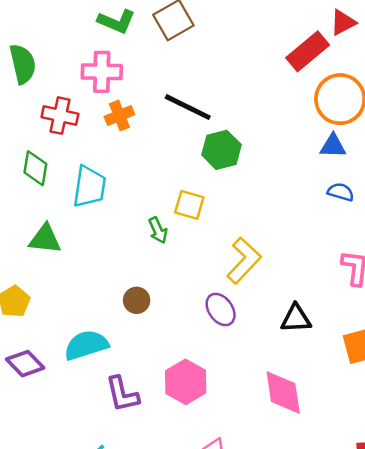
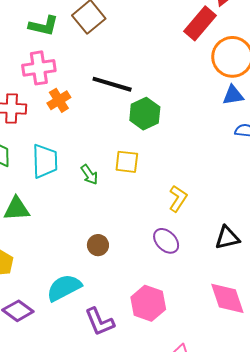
green arrow: (158, 230) -> (89, 175), moved
yellow L-shape: (244, 260) -> (178, 199), size x0.7

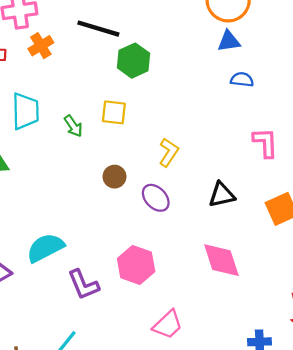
brown circle: (98, 245) -> (114, 177), moved

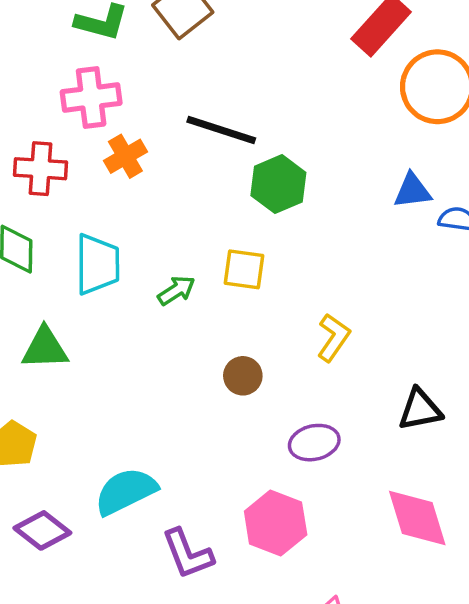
blue triangle: (229, 41) -> (413, 191), moved
green arrow: (73, 126) -> (176, 290), turned -90
purple ellipse: (156, 198) -> (314, 443), moved, turned -60

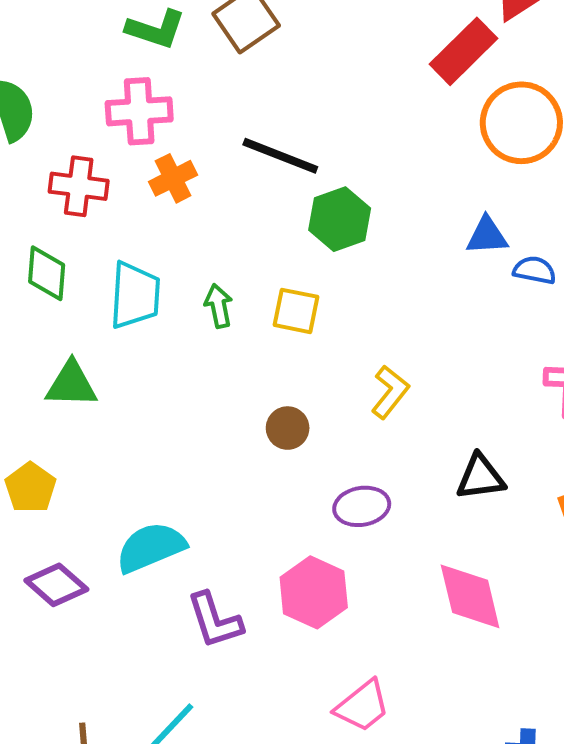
green arrow: (176, 290) -> (219, 306), moved, turned -72

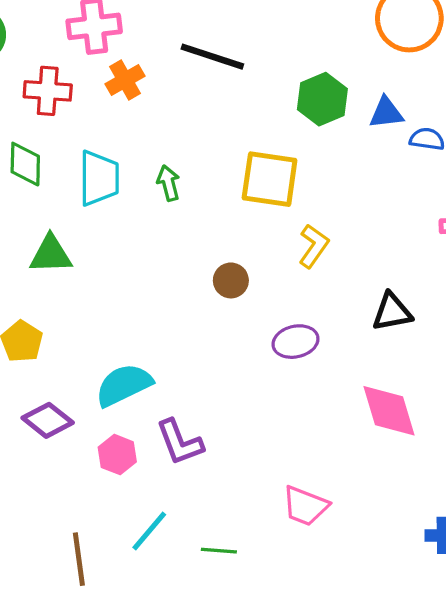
green hexagon: (340, 219) -> (322, 99), moved
yellow square: (296, 311) -> (270, 179), moved, size x1.5
pink hexagon: (314, 592) -> (117, 455), moved, size x0.7
pink trapezoid: (362, 706) -> (305, 506), turned 63

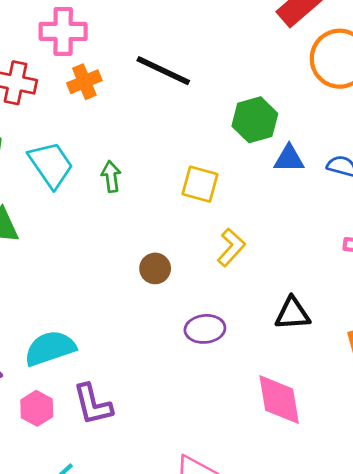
blue triangle: (386, 113) -> (289, 159), moved
cyan trapezoid: (99, 178) -> (51, 165), turned -42
yellow square: (270, 179) -> (200, 184), size x0.7

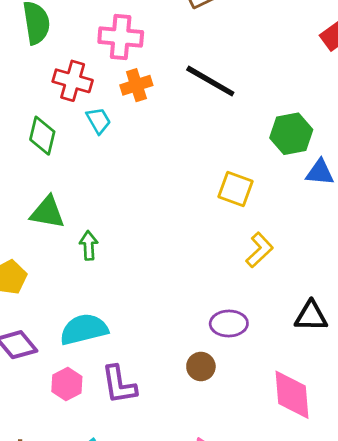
cyan trapezoid: (51, 165) -> (98, 121), moved, size x0.6
green arrow: (111, 176) -> (89, 245), moved
brown circle: (155, 268) -> (201, 366), moved

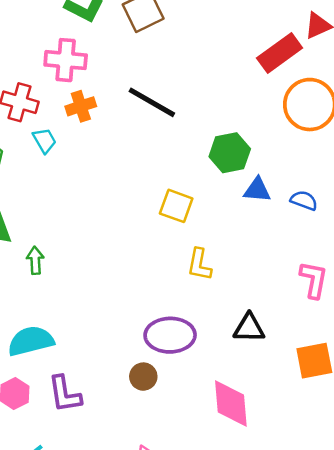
yellow L-shape: (259, 250) -> (199, 265), turned 144
purple ellipse: (229, 324) -> (170, 335), size x1.4

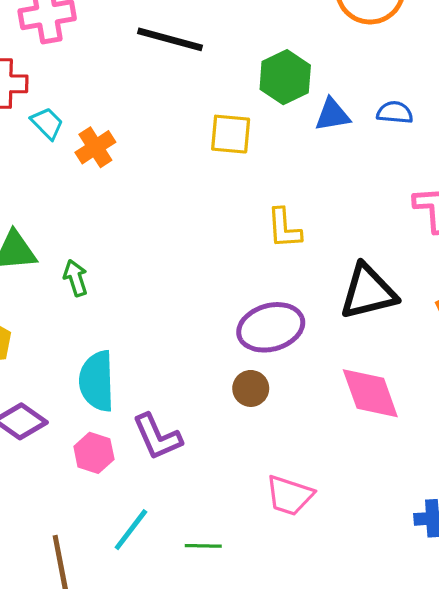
orange cross: (81, 106) -> (95, 147), moved
yellow square: (176, 206) -> (231, 134), moved
black triangle: (249, 328) -> (368, 292), size x1.4
cyan semicircle: (31, 341) -> (97, 381), turned -63

